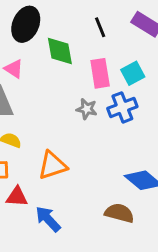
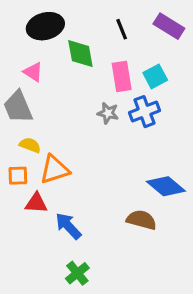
black ellipse: (26, 24) -> (45, 26), turned 52
orange triangle: (52, 165) -> (55, 170), moved

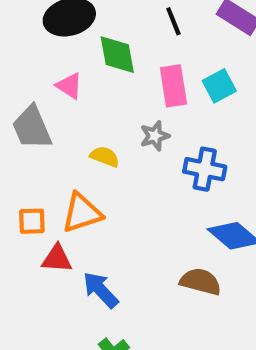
pink triangle: (33, 72) -> (69, 86), moved
blue cross: (144, 112) -> (205, 169), moved, turned 32
gray star: (108, 113) -> (155, 136), turned -30
yellow semicircle: (30, 145) -> (105, 157), moved

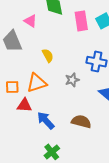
gray star: (155, 136) -> (72, 80), moved
yellow semicircle: (105, 157) -> (48, 55), turned 40
brown semicircle: (201, 282) -> (81, 122), moved

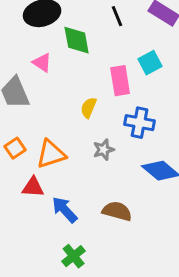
pink rectangle: (81, 21) -> (120, 81), moved
yellow semicircle: (48, 55) -> (89, 108), moved, turned -128
orange square: (12, 87) -> (15, 148), moved, turned -32

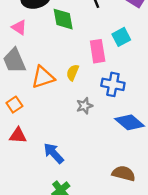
pink triangle: (42, 63) -> (19, 27), moved
orange triangle: (51, 154) -> (43, 77), moved
red triangle: (33, 187) -> (18, 135), moved
brown semicircle: (117, 211) -> (124, 173), moved

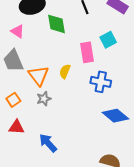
orange triangle: (43, 77) -> (39, 76), turned -50
gray star: (84, 106) -> (44, 99), moved

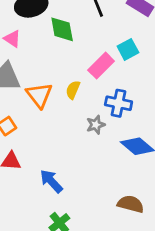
pink rectangle: (87, 52) -> (101, 66), turned 54
gray star: (44, 99) -> (96, 125), moved

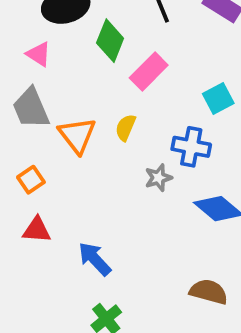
green diamond: (62, 29) -> (110, 41), turned 32
cyan square: (128, 49) -> (218, 99), moved
pink rectangle: (101, 66) -> (149, 71), moved

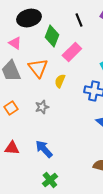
orange triangle: (77, 135) -> (38, 68), moved
gray star: (158, 178) -> (42, 107), moved
red triangle: (37, 230) -> (12, 148), moved

